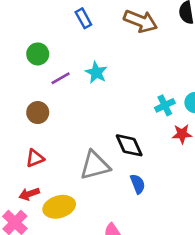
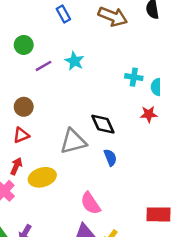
cyan cross: (165, 105) -> (134, 77), moved, turned 35
brown circle: (38, 113) -> (24, 107), moved
red arrow: (29, 194) -> (16, 166), turned 133

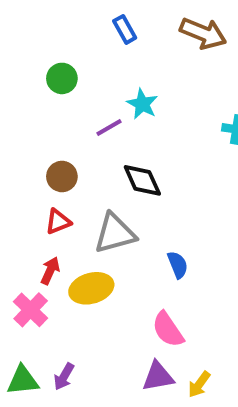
purple line: (43, 66) -> (109, 127), moved
black diamond: (103, 124) -> (142, 180), moved
gray triangle: (73, 141) -> (115, 233), moved
blue semicircle: (110, 158) -> (178, 265), moved

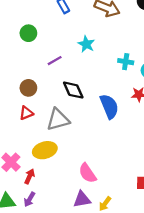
cyan star: (142, 104) -> (86, 44), moved
blue semicircle: (178, 265) -> (109, 106), moved, size x1.6
red arrow: (50, 271) -> (30, 176), moved

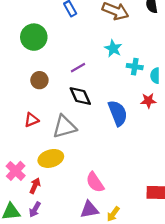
green circle: (28, 33) -> (34, 37), size x1.5
cyan star: (86, 44) -> (113, 48), moved
purple line: (55, 61) -> (78, 68), moved
brown circle: (28, 88) -> (39, 80), moved

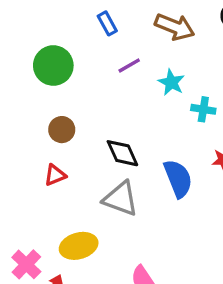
purple line: (78, 68) -> (129, 66), moved
red triangle: (32, 120) -> (55, 175), moved
gray triangle: (64, 127) -> (121, 199), moved, turned 35

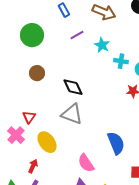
red triangle: (55, 175) -> (29, 117), moved, turned -32
blue semicircle: (178, 178) -> (116, 143), moved
yellow ellipse: (79, 246) -> (47, 142), turned 70
pink cross: (26, 264) -> (16, 135), moved

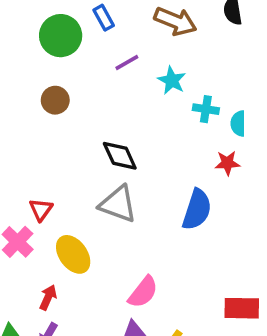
green circle: (32, 35) -> (61, 36), moved
brown circle: (37, 73) -> (55, 100), moved
blue semicircle: (116, 143) -> (197, 210), moved, turned 40
pink semicircle: (86, 163) -> (143, 292), turned -108

